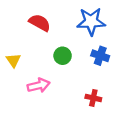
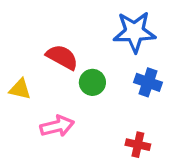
red semicircle: (40, 23) -> (62, 57), moved
yellow triangle: (13, 60) -> (20, 89), turned -42

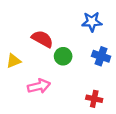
blue star: (134, 32) -> (92, 22), size x0.7
yellow triangle: (20, 89) -> (14, 61), turned -35

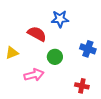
blue star: (92, 22) -> (60, 19), moved
green circle: (63, 56) -> (55, 57), moved

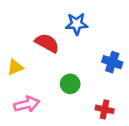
green circle: (55, 57) -> (70, 84), moved
pink arrow: (34, 75) -> (27, 104), moved

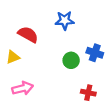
red semicircle: (47, 43) -> (28, 34), moved
green circle: (70, 84) -> (71, 60), moved

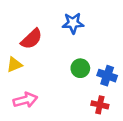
red semicircle: (28, 34) -> (31, 39), turned 108
blue cross: (95, 53) -> (107, 76), moved

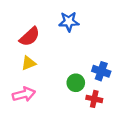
yellow triangle: (14, 65) -> (28, 63), moved
green circle: (80, 68) -> (76, 83), moved

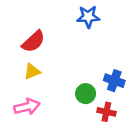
blue star: (69, 22) -> (88, 17), moved

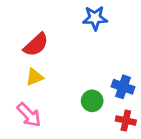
pink arrow: (27, 107) -> (29, 115), turned 60
red cross: (106, 112) -> (126, 120), moved

